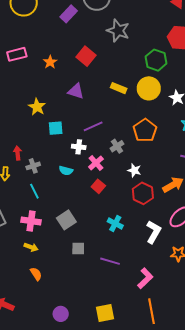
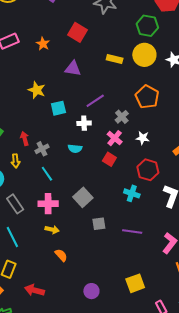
pink cross: (96, 163) -> (115, 138), moved
red hexagon: (143, 193) -> (148, 170), moved

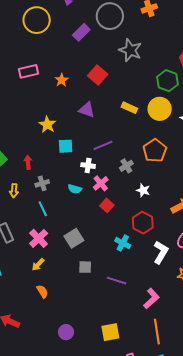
red arrow: (25, 138) -> (28, 162), moved
pink cross: (115, 138) -> (101, 183), moved
pink cross: (48, 204) -> (39, 238), turned 36
yellow arrow: (52, 230) -> (38, 265), turned 112

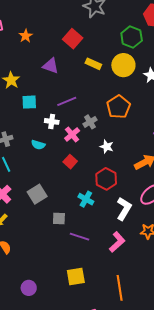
red square: (98, 75) -> (73, 39), moved
pink cross: (101, 183) -> (72, 135), moved
gray square: (85, 267) -> (59, 218), moved
pink L-shape: (151, 298) -> (117, 242), moved
yellow square: (110, 332) -> (76, 276), moved

